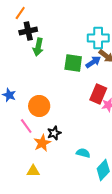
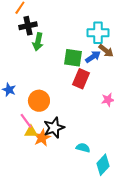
red rectangle: (98, 94) -> (81, 79), moved
black star: (54, 133) -> (54, 128), size x1.5
yellow triangle: (33, 171) -> (31, 132), moved

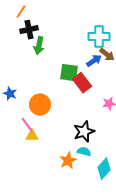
green square: (73, 58) -> (69, 73), moved
red rectangle: (81, 79) -> (82, 83), turned -60
black star: (54, 128) -> (84, 132), moved
orange star: (42, 138) -> (68, 161), moved

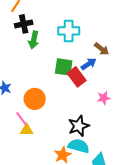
cyan cross: (99, 37) -> (69, 31), moved
blue arrow: (94, 61) -> (89, 64), moved
cyan semicircle: (84, 152) -> (79, 146), size x1.5

